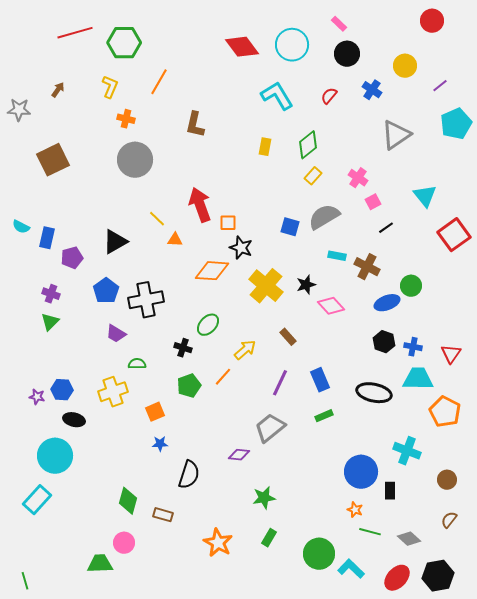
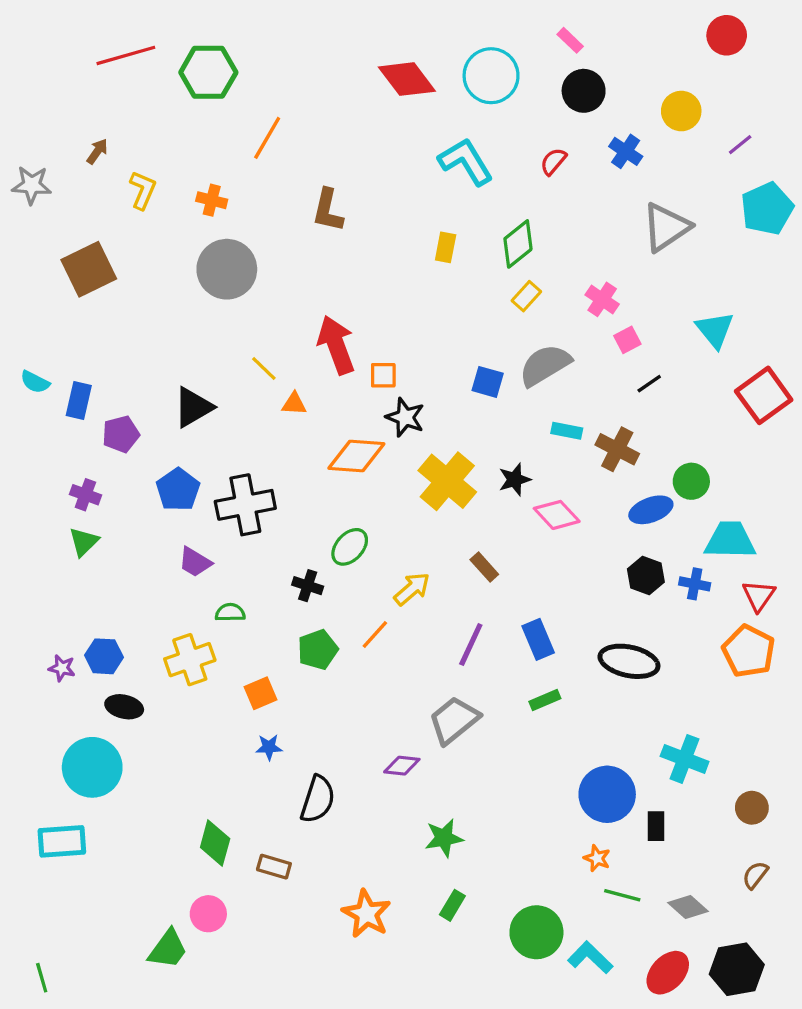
yellow L-shape: (110, 87) -> (143, 190), moved
cyan trapezoid: (418, 379) -> (730, 540), moved
orange pentagon: (445, 412) -> (749, 651), moved
cyan rectangle: (37, 500) -> (62, 841), turned 44
green trapezoid: (100, 564) -> (168, 949), turned 128

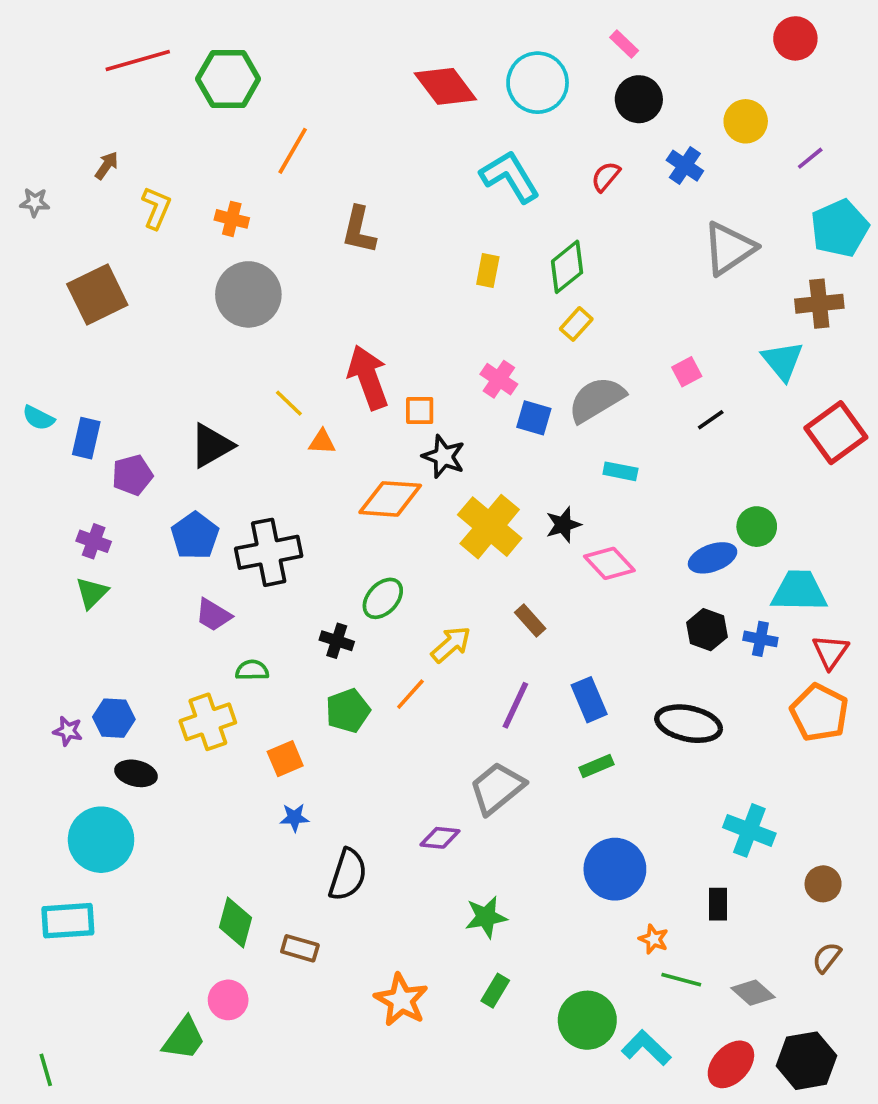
gray star: (32, 185) -> (35, 202), size x0.7
pink cross: (602, 299) -> (499, 379), moved
brown cross: (617, 449) -> (819, 304), moved, turned -33
blue circle: (607, 794) -> (615, 869), moved

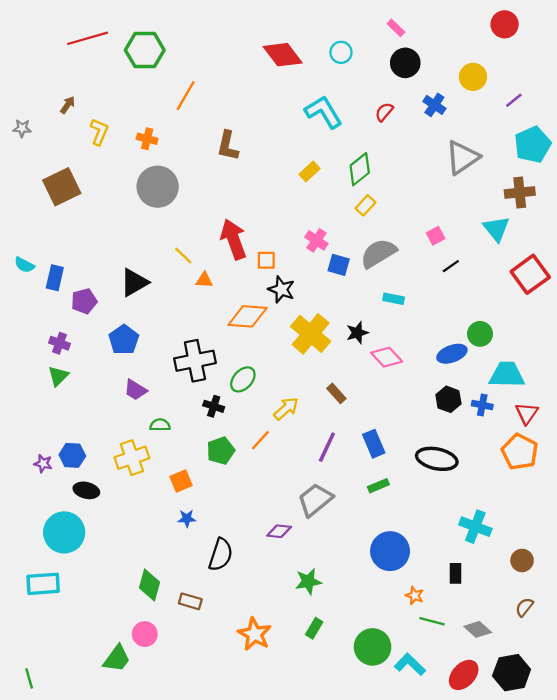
cyan circle: (538, 83) -> (341, 52), size x0.6
yellow rectangle: (488, 271) -> (309, 171), turned 36
black cross: (269, 552) -> (195, 361), moved

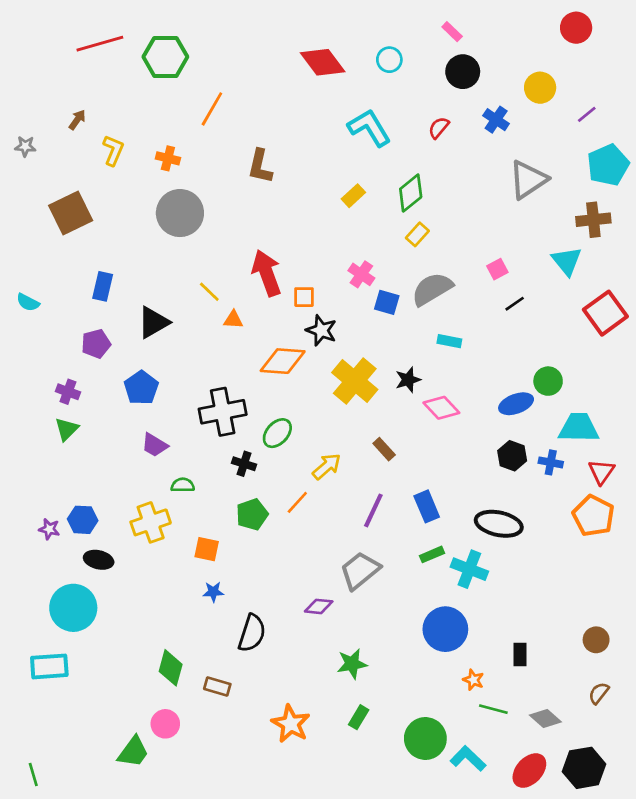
blue rectangle: (55, 278) -> (103, 286), moved
orange square: (181, 481) -> (207, 549), turned 35
cyan cross: (475, 527) -> (469, 569), moved

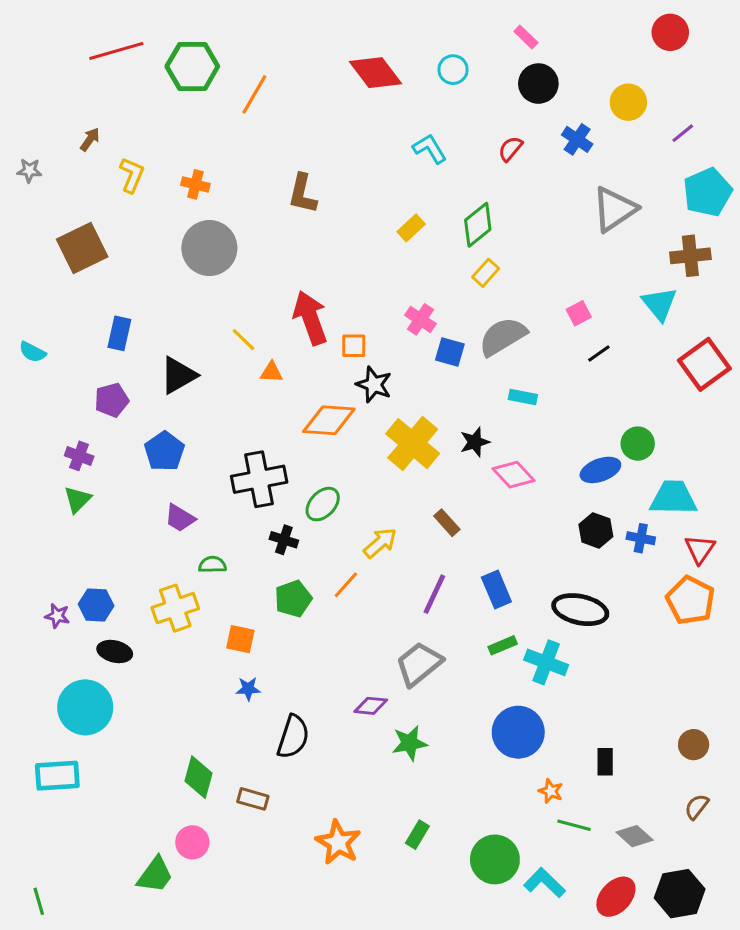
orange line: (212, 109) -> (254, 94), moved
cyan L-shape: (369, 128) -> (430, 149), size x0.7
green star: (352, 664) -> (410, 743), moved

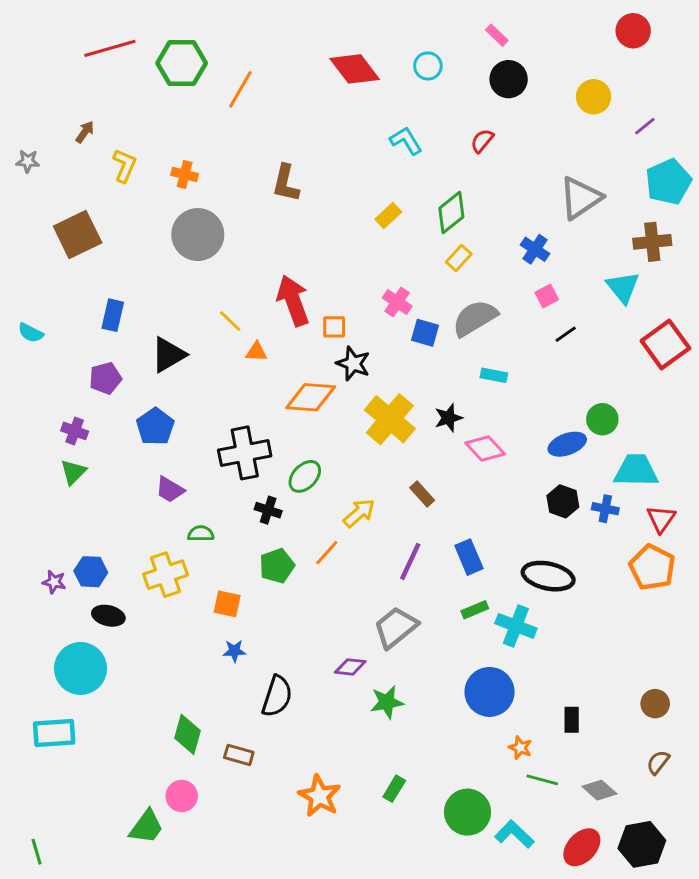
blue cross: (577, 139) -> (535, 249), moved

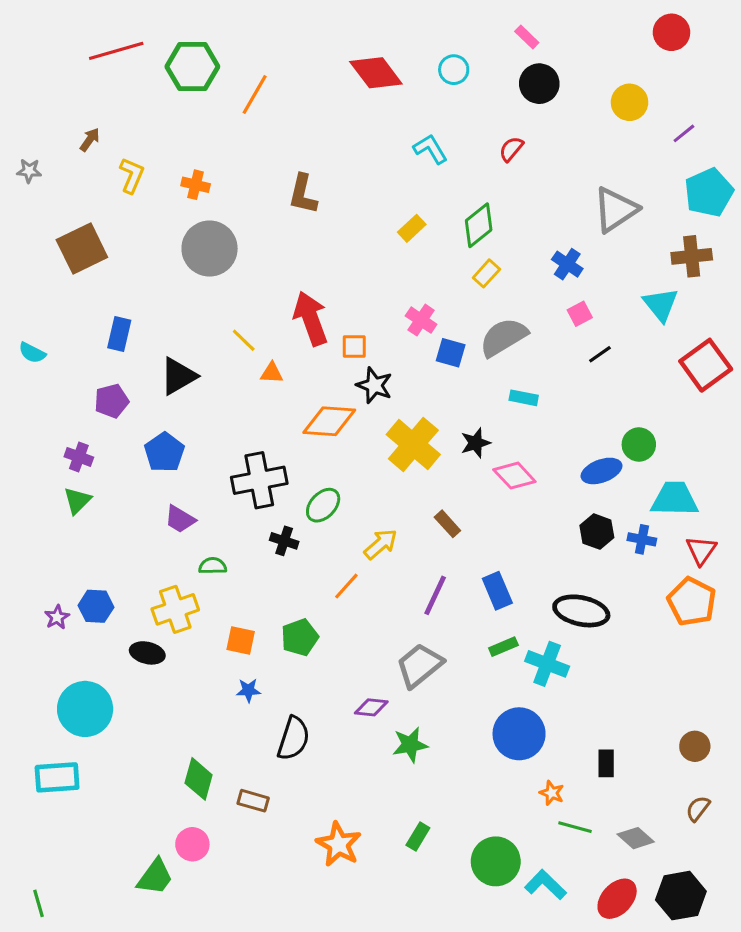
green pentagon: (277, 566) -> (300, 637), moved
purple star: (54, 582) -> (57, 617), turned 30
black ellipse: (108, 616) -> (147, 653), moved

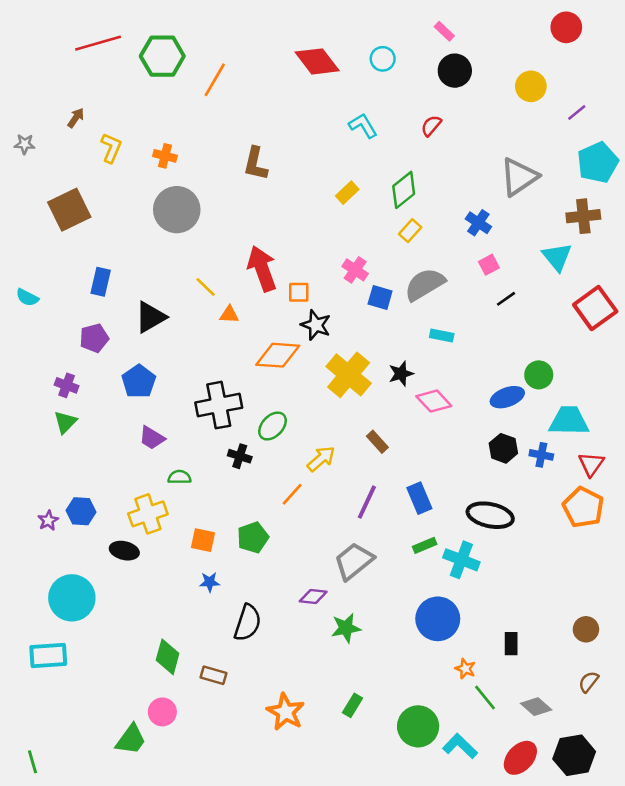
green line: (575, 827) -> (485, 698), turned 36

